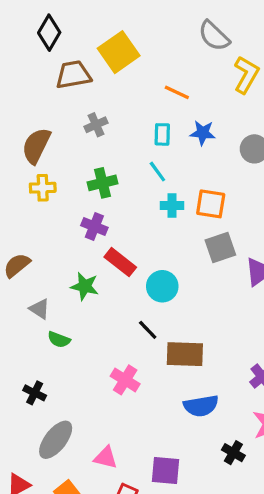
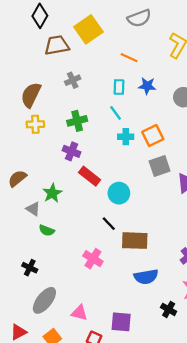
gray semicircle: (214, 36) -> (139, 18), moved, turned -65
orange square: (211, 204) -> (153, 136), turned -35
green star: (85, 286) -> (52, 193), moved, turned 30

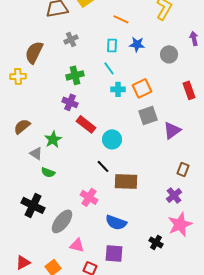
yellow cross: (35, 124) -> (18, 76), moved
black cross: (30, 268) -> (33, 205), size x1.6
blue semicircle: (146, 277) -> (116, 222), moved, turned 30
gray ellipse: (44, 300) -> (62, 221), moved

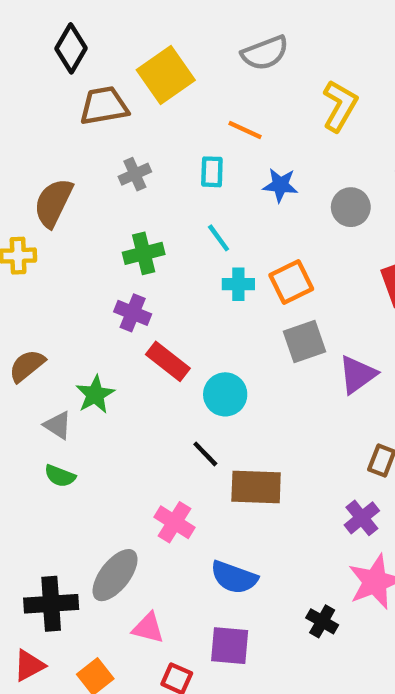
cyan rectangle: (112, 45) -> (212, 172), moved
green semicircle: (48, 172) -> (60, 476), moved
black cross: (33, 205) -> (51, 604), moved, turned -30

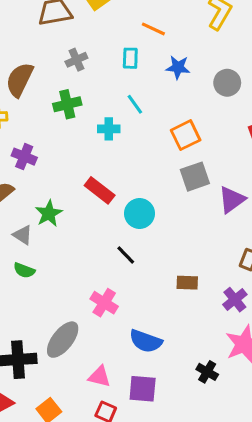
green cross: (144, 253) -> (67, 104), moved
cyan cross: (238, 284) -> (109, 129), moved
purple cross: (133, 313) -> (24, 157), moved
brown rectangle: (256, 487) -> (187, 283), moved, size x0.6
pink triangle: (148, 628) -> (100, 376), moved

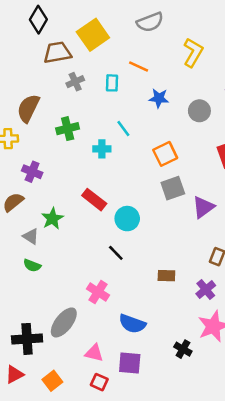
cyan rectangle: (130, 58) -> (112, 83), moved
gray cross: (76, 60) -> (75, 82), moved

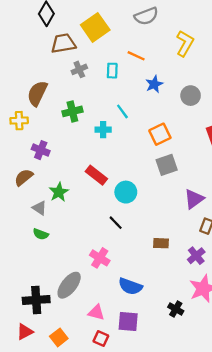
blue star: (159, 98) -> (154, 84), turned -30
purple triangle: (203, 207) -> (194, 199), moved

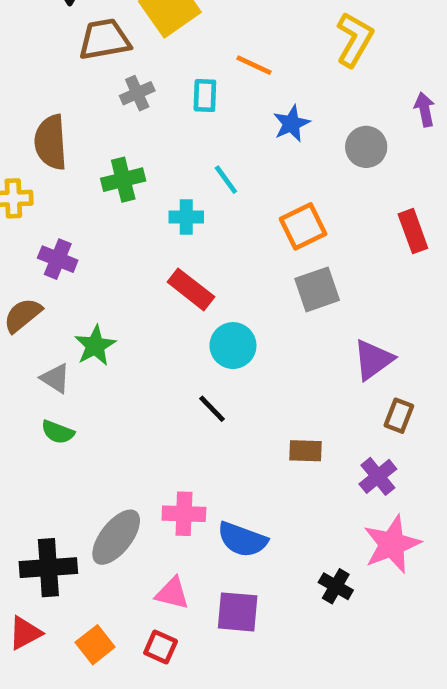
brown semicircle: (37, 93) -> (51, 142), turned -30
red rectangle: (96, 175) -> (191, 289), moved
pink cross: (100, 258) -> (184, 514), moved, turned -30
red square: (101, 339) -> (161, 647), moved

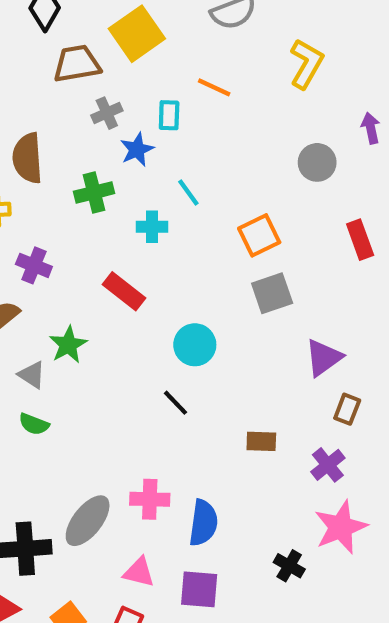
blue star: (291, 124) -> (137, 150), moved
red rectangle: (191, 289) -> (124, 291), moved
blue semicircle: (242, 540) -> (203, 523), turned -102

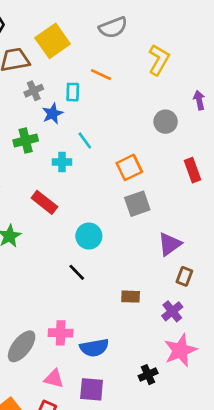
blue semicircle: (203, 523) -> (94, 348), turned 72
black cross: (289, 566) -> (148, 375), turned 36

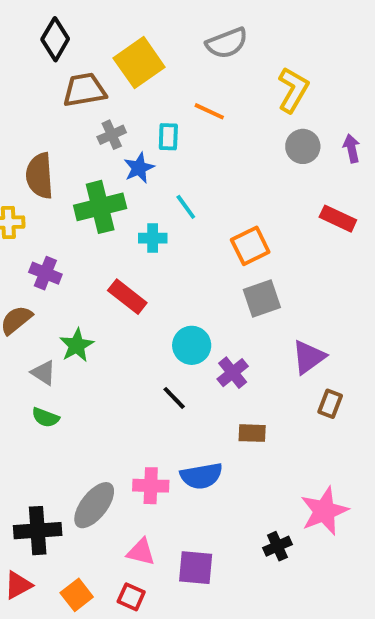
gray circle: (166, 122) -> (303, 146), moved
green cross: (26, 140) -> (100, 207), size x1.4
red rectangle: (192, 170) -> (338, 219), moved, turned -45
purple cross: (172, 311) -> (233, 373), moved
blue semicircle: (94, 348) -> (201, 476), moved

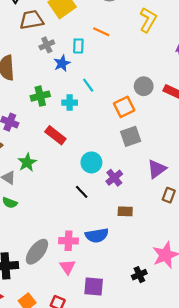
gray circle: (303, 146) -> (144, 86), moved
green cross: (100, 207) -> (40, 96), moved, size x0.7
pink triangle: (141, 552) -> (67, 267), moved, turned 42

